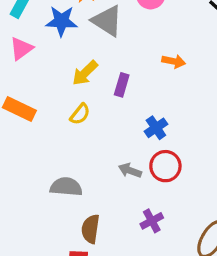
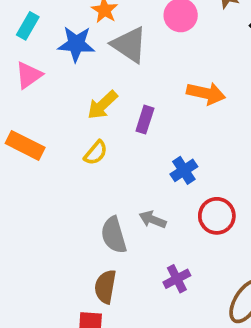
orange arrow: (174, 61) -> (206, 93), size x1.4
red circle: (165, 166) -> (217, 216), moved
gray semicircle: (66, 187) -> (114, 235), moved, turned -112

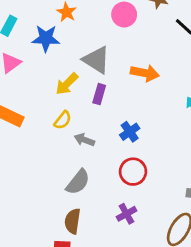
gray triangle: (129, 45) -> (96, 60), moved
red circle: (217, 216) -> (133, 172), moved
gray arrow: (153, 220) -> (84, 140), moved
gray semicircle: (114, 235) -> (78, 182), turned -124

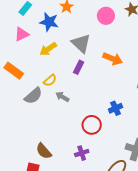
yellow arrow: (67, 84) -> (48, 49), moved
blue cross: (130, 132) -> (115, 108), moved
gray semicircle: (78, 182) -> (33, 96), moved
brown semicircle: (73, 221) -> (44, 151), turned -60

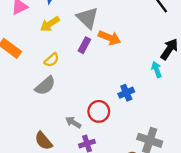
orange arrow: (113, 59) -> (109, 38), moved
gray semicircle: (33, 96) -> (45, 86), moved
gray arrow: (62, 97) -> (73, 122), moved

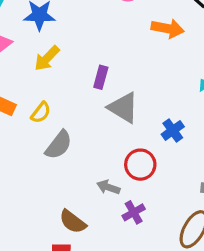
gray triangle: (88, 18) -> (123, 108), moved
orange arrow: (109, 38) -> (168, 29), moved
yellow semicircle: (52, 60) -> (41, 113), moved

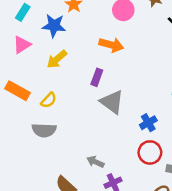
orange arrow: (168, 29) -> (111, 45), moved
gray semicircle: (59, 145) -> (44, 130), moved, turned 50
red circle: (140, 165) -> (150, 152), moved

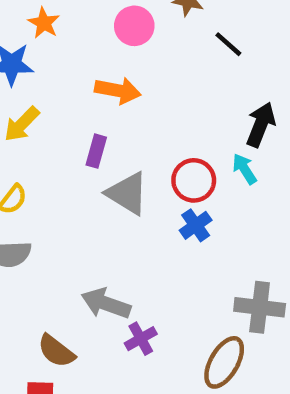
red circle: (150, 152) -> (194, 180), moved
gray arrow: (95, 162) -> (106, 304), size x1.5

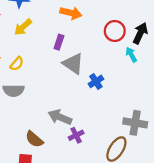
red circle: (194, 180) -> (115, 31), moved
blue cross: (196, 225) -> (96, 81), moved

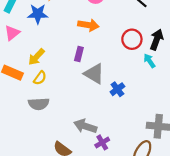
yellow arrow: (23, 27) -> (36, 57), moved

